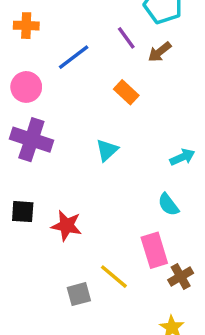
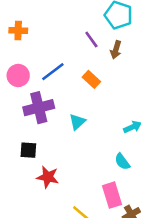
brown arrow: (160, 52) -> (116, 50), turned -36
blue line: (74, 57) -> (53, 72), moved
purple cross: (31, 140) -> (39, 108), moved, turned -32
black square: (23, 212) -> (28, 150), moved

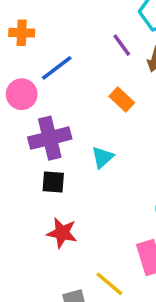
blue line: (53, 72) -> (57, 68), moved
black square: (28, 150) -> (53, 182), moved

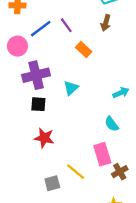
purple line: (122, 45) -> (66, 25), moved

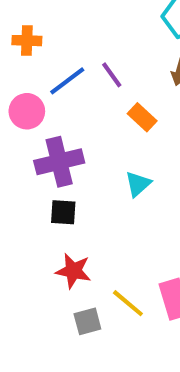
cyan triangle: (71, 88) -> (138, 184), moved
yellow line: (76, 172) -> (128, 303), moved
gray square: (52, 183) -> (87, 321), moved

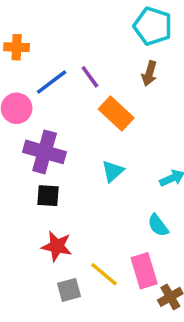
orange rectangle: (142, 117) -> (116, 114), size x1.4
purple cross: (59, 162) -> (45, 152), turned 30

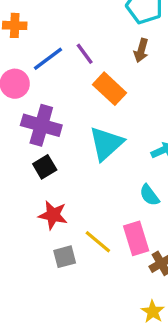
cyan triangle: (113, 171) -> (106, 144), size x1.6
black square: (48, 196) -> (45, 167), turned -35

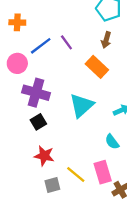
orange rectangle: (110, 89) -> (97, 67), moved

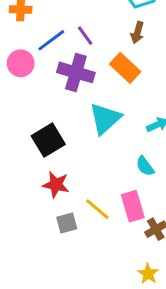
purple cross: (36, 93) -> (76, 72), moved
black square: (38, 122) -> (48, 140), size x1.5

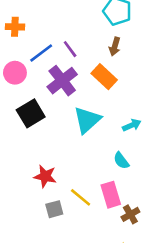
purple cross: (76, 72) -> (62, 81), turned 36
black square: (48, 140) -> (31, 113), moved

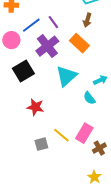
cyan semicircle: (121, 161) -> (89, 98), moved
red star: (45, 176) -> (35, 107), moved
pink rectangle: (111, 195) -> (84, 133), turned 48

